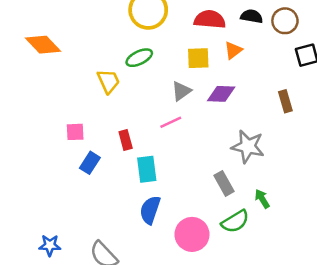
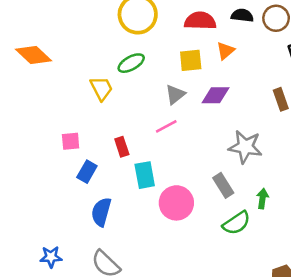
green arrow: (262, 199) -> (262, 199), turned 42
blue semicircle: (150, 210) -> (101, 212), moved
pink circle: (192, 234) -> (176, 203), moved

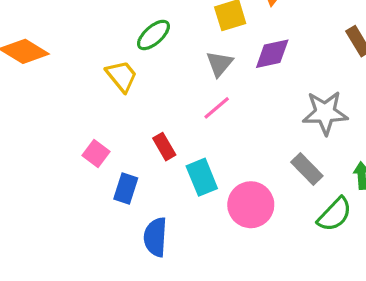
pink square: (71, 141) -> (96, 153), turned -36

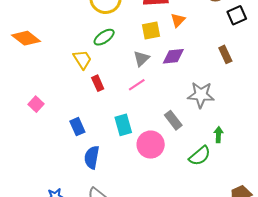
red rectangle: (164, 147) -> (98, 83), moved
pink square: (96, 153) -> (36, 104), moved
gray rectangle: (307, 169) -> (173, 120), moved
blue rectangle: (126, 189) -> (77, 127), turned -48

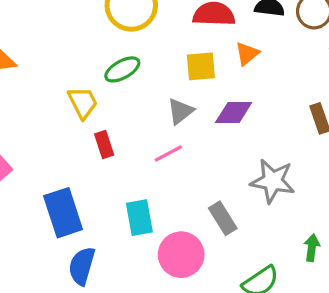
blue rectangle: (77, 127) -> (63, 213), size x1.6
green arrow: (218, 135) -> (312, 248), moved

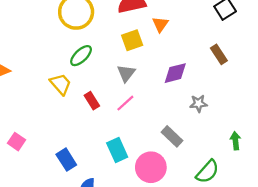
purple diamond: (234, 113) -> (175, 73), moved
red rectangle: (104, 145) -> (92, 101), moved
gray star: (273, 181) -> (198, 103), size x0.6
blue rectangle: (63, 213) -> (66, 160), size x0.7

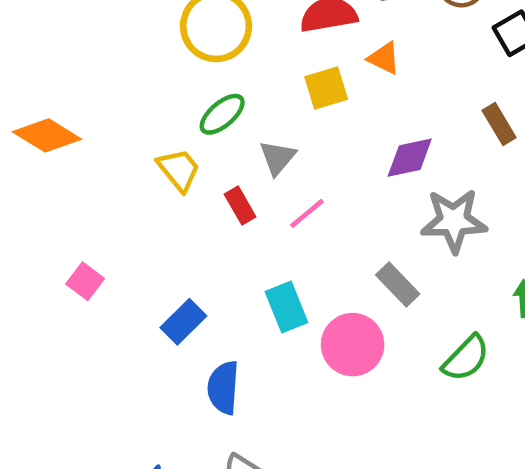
orange triangle: (160, 24) -> (384, 58), turned -42
gray triangle: (126, 73) -> (278, 158), moved
gray star: (198, 103) -> (454, 221), size x1.8
blue rectangle: (66, 160) -> (183, 322), turned 75

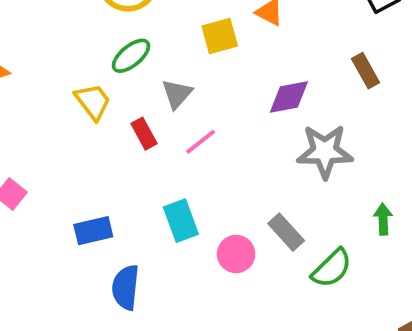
gray rectangle: (398, 284) -> (286, 232), moved
blue rectangle: (183, 322) -> (93, 231), turned 30
pink circle: (353, 345) -> (236, 254), size x0.7

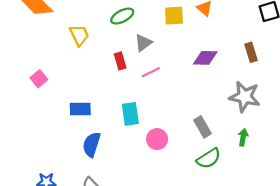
yellow trapezoid: (93, 102) -> (79, 35), moved
gray star: (325, 151) -> (245, 97), moved
gray rectangle: (286, 232) -> (203, 127), moved

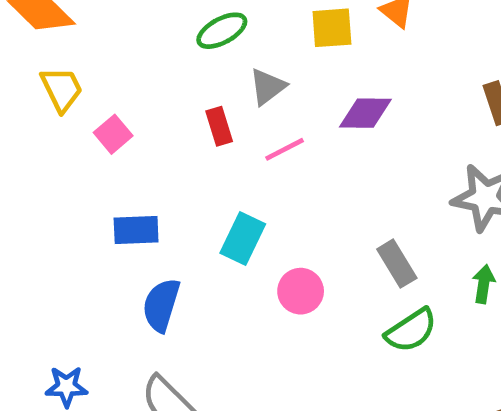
yellow trapezoid: (79, 35) -> (62, 89), moved
purple diamond: (205, 58) -> (365, 113), moved
pink square: (39, 79) -> (113, 134), moved
cyan rectangle: (130, 114) -> (243, 239), turned 35

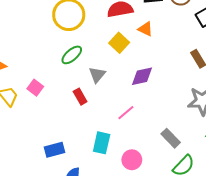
yellow square: (332, 28) -> (119, 43), turned -30
pink square: (113, 134) -> (35, 88), moved
pink line: (285, 149) -> (126, 113), moved

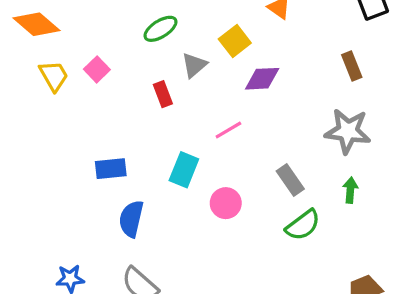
yellow square: (119, 43) -> (235, 41), moved

